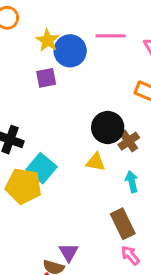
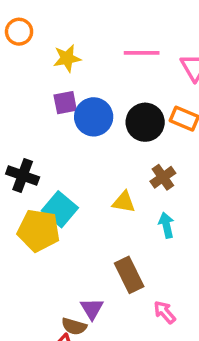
yellow star: (48, 40) -> (67, 58), turned 30
blue circle: (70, 51) -> (94, 117), moved
black circle: (108, 128) -> (145, 122), moved
brown rectangle: (123, 224) -> (129, 275), moved

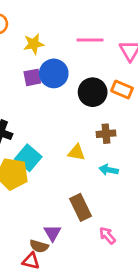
blue circle: (94, 117) -> (54, 73), moved
brown cross: (163, 177) -> (106, 134), turned 30
cyan arrow: (166, 225) -> (109, 170), turned -66

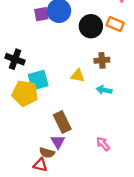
cyan square: (28, 158) -> (38, 80), turned 35
brown rectangle: (81, 207) -> (62, 122), moved

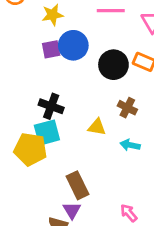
black cross: (15, 59) -> (51, 106), moved
brown cross: (102, 60) -> (127, 108), turned 32

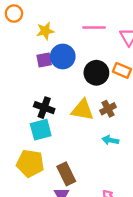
brown cross: (127, 108) -> (108, 109), turned 35
yellow triangle: (97, 127) -> (82, 110), moved, size x1.5
yellow pentagon: (30, 149) -> (30, 163), moved

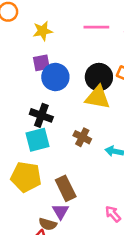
blue circle: (63, 56) -> (55, 77), moved
brown cross: (108, 109) -> (82, 137), moved, turned -35
yellow triangle: (82, 110) -> (98, 97), moved

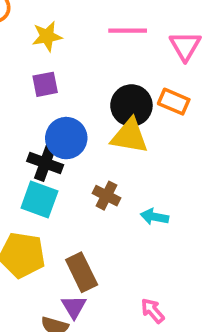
blue circle: (55, 77) -> (66, 138), moved
cyan square: (37, 140) -> (39, 199), turned 35

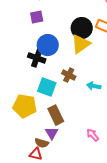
yellow triangle: (130, 136) -> (81, 44), turned -45
cyan square: (39, 199) -> (47, 87), moved

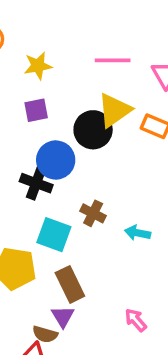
black circle: (82, 28) -> (93, 130), moved
yellow triangle: (81, 44) -> (114, 110), moved

